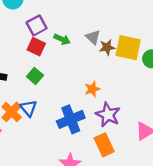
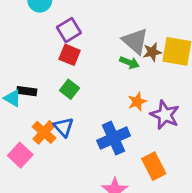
gray triangle: (93, 37) -> (135, 41), size x1.5
green arrow: (62, 39) -> (129, 62), moved
purple star: (108, 115) -> (165, 115), moved

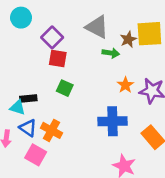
gray triangle: (135, 41) -> (97, 27), moved
blue triangle: (64, 127) -> (28, 128), moved
blue cross: (114, 138) -> (113, 121), turned 36

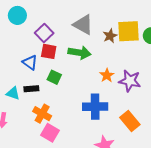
green arrow: (111, 53) -> (79, 53), moved, size x1.5
black rectangle: (28, 98) -> (31, 89), moved
blue triangle: (28, 128) -> (30, 62), moved
pink square: (36, 155) -> (50, 133), moved

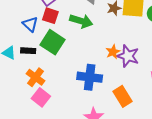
orange star: (107, 75) -> (113, 52), moved
green square: (54, 77) -> (52, 42), size x1.6

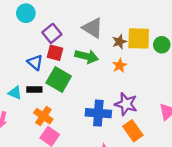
orange star: (113, 52) -> (120, 65), moved
purple star: (128, 56) -> (126, 104), moved

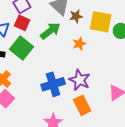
brown star: (119, 42) -> (76, 16), moved
green arrow: (87, 56) -> (50, 31), turned -60
blue cross: (98, 113) -> (53, 84), turned -30

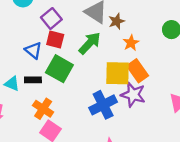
yellow square: (101, 22) -> (118, 73), moved
orange star: (79, 44) -> (131, 43), moved
orange rectangle: (82, 105) -> (137, 71), moved

